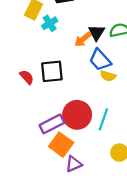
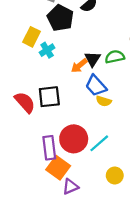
red semicircle: (27, 77) -> (25, 102), size x1.5
cyan line: (103, 119) -> (99, 143), turned 30
purple rectangle: (52, 124) -> (49, 148), turned -70

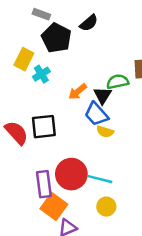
black triangle: (93, 59) -> (103, 95), moved
cyan line: (99, 143) -> (100, 179), turned 55
yellow circle: (115, 175) -> (106, 207), moved

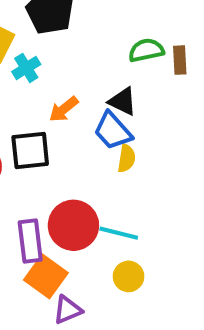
green semicircle: (118, 82) -> (146, 50), moved
orange arrow: (78, 92) -> (64, 109), moved
black triangle: (103, 95) -> (123, 101), turned -36
yellow semicircle: (105, 132) -> (127, 158), turned -98

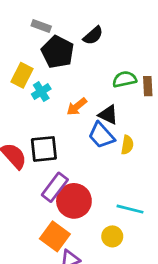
orange arrow: (64, 109) -> (77, 107), moved
yellow semicircle: (127, 158) -> (127, 145), moved
cyan line: (119, 233) -> (130, 209), moved
purple rectangle: (30, 241) -> (55, 187), moved, turned 44

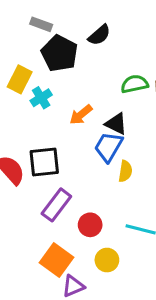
blue trapezoid: (101, 135) -> (108, 147), turned 72
yellow semicircle: (127, 145) -> (125, 171), moved
red circle: (74, 201) -> (90, 225), moved, size x0.6
yellow circle: (112, 236) -> (107, 260), moved

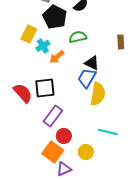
green semicircle: (134, 84) -> (78, 37), moved
orange arrow: (81, 115) -> (57, 57), moved
yellow semicircle: (125, 171) -> (98, 94), size x1.6
red circle: (90, 225) -> (64, 136), moved

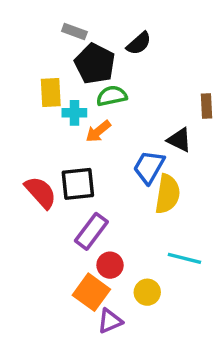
yellow rectangle: (29, 34) -> (51, 92), turned -30
green semicircle: (78, 37) -> (112, 96), moved
cyan cross: (43, 46) -> (74, 113), turned 32
black triangle: (92, 63) -> (179, 140), moved

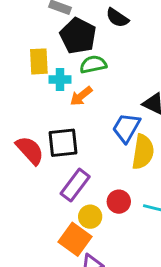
black semicircle: (139, 43) -> (117, 18), turned 75
red circle: (110, 265) -> (119, 202), moved
yellow circle: (147, 292) -> (90, 217), moved

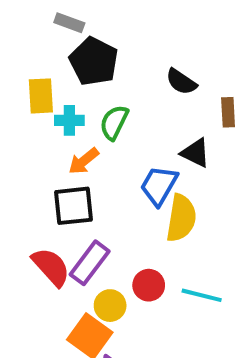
black semicircle: (117, 18) -> (181, 82), moved
green semicircle: (93, 64) -> (114, 122), moved, turned -52
orange arrow: (81, 96) -> (84, 161), moved
red semicircle: (30, 150) -> (51, 267), moved

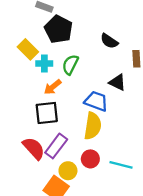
yellow rectangle: (41, 96) -> (28, 49), turned -42
blue trapezoid: (159, 185) -> (96, 101), turned 80
yellow semicircle: (181, 218) -> (93, 126), moved

